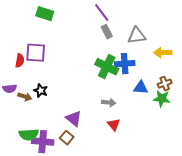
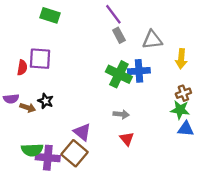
yellow arrow: (163, 53) -> (181, 59), turned -84
blue triangle: (141, 88) -> (186, 129), moved
brown square: (67, 138) -> (74, 153), size x1.6

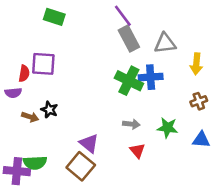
gray rectangle: (119, 35) -> (129, 39), size x1.5
purple semicircle: (11, 99) -> (13, 93), moved
green star: (180, 110) -> (167, 128), moved
purple cross: (48, 158) -> (17, 171), moved

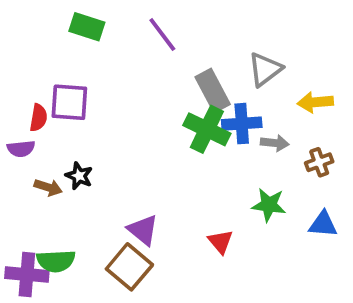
purple line: (123, 16) -> (162, 34), moved
gray rectangle: (129, 39) -> (213, 91), moved
gray triangle: (165, 43) -> (265, 69), turned -30
yellow arrow: (196, 64) -> (315, 102), turned 80
gray arrow: (131, 124) -> (275, 143), moved

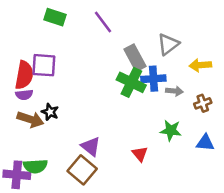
red semicircle: (38, 118) -> (24, 75), size x1.6
purple semicircle: (21, 149) -> (24, 95), moved
brown arrow: (48, 187) -> (30, 119), size x1.5

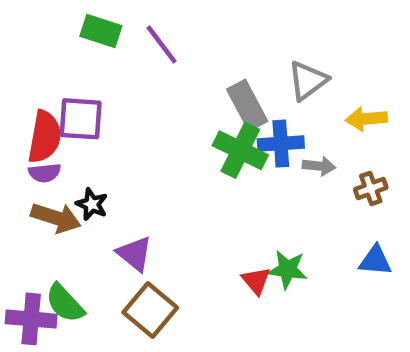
purple line: (103, 22) -> (162, 45), moved
green star: (171, 130) -> (288, 269), moved
purple triangle: (91, 146) -> (135, 254), moved
green semicircle: (35, 166) -> (65, 303), turned 50

